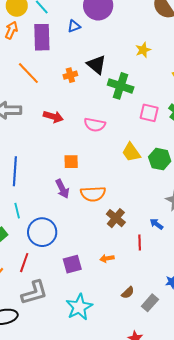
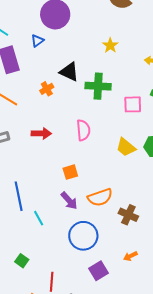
pink semicircle: (95, 125) -> (83, 130), turned -90
cyan line: (17, 211) -> (39, 218), moved
blue circle: (42, 232) -> (83, 236), moved

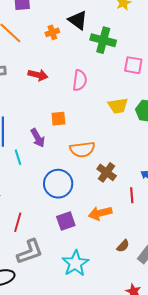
yellow trapezoid: (126, 147) -> (118, 106), turned -60
purple arrow: (69, 201) -> (38, 138), moved
orange arrow: (130, 256) -> (100, 213), size x1.6

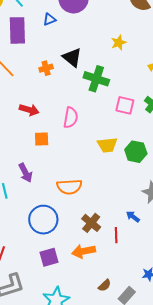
orange square: (58, 119) -> (42, 139), moved
brown cross: (107, 172) -> (91, 223), moved

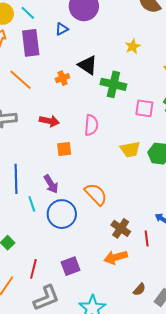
orange semicircle: (69, 187) -> (96, 194), turned -125
blue circle: (43, 220) -> (62, 214), moved
purple square: (49, 257) -> (71, 266), moved

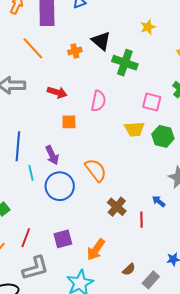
pink square: (144, 108) -> (152, 102), moved
orange arrow: (116, 257) -> (96, 250), moved, turned -45

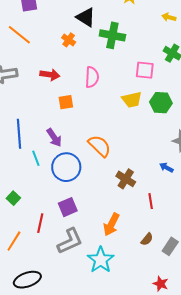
orange cross: (75, 51) -> (69, 40), moved, turned -32
red line: (141, 220) -> (151, 201), moved
purple square: (63, 239) -> (68, 207), moved
gray L-shape: (35, 268) -> (70, 241), moved

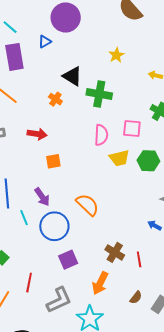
pink semicircle: (92, 77) -> (101, 135), moved
brown cross: (126, 179) -> (115, 252), moved
purple square: (68, 207) -> (68, 260), moved

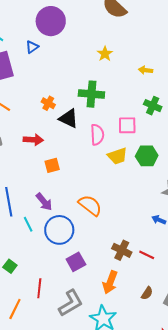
black triangle: (72, 76) -> (69, 119), moved
red line: (139, 259) -> (147, 255), turned -49

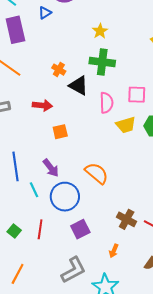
yellow star: (105, 54) -> (100, 31), moved
orange arrow: (110, 282) -> (114, 251), size x0.6
red line: (39, 288) -> (40, 229), moved

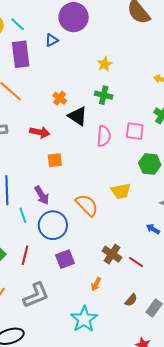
green cross: (102, 62) -> (104, 95), size x0.7
yellow trapezoid: (126, 125) -> (121, 191), moved
gray L-shape: (73, 270) -> (36, 295), moved

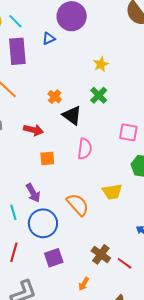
green cross: (104, 95) -> (99, 95), turned 30
pink semicircle: (104, 136) -> (85, 149), moved

